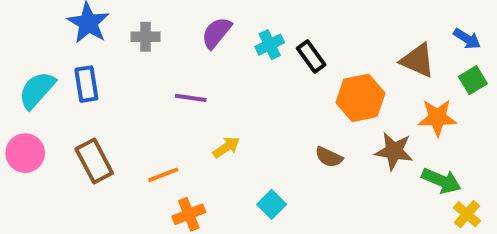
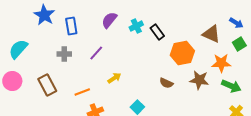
gray cross: (145, 37) -> (64, 54), moved
blue rectangle: (86, 84) -> (71, 26), moved
purple line: (191, 98) -> (96, 53), turned -56
green arrow: (441, 181) -> (231, 86), moved

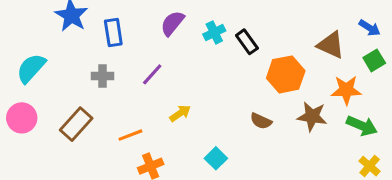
brown rectangle: (47, 85) -> (76, 124), turned 70

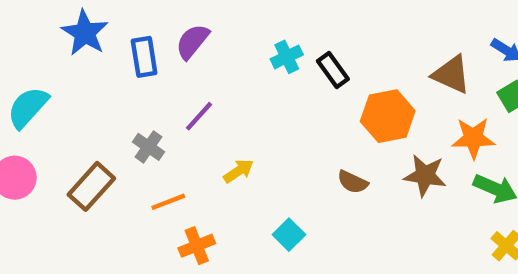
purple semicircle: (172, 23) -> (192, 42), moved
gray cross: (102, 76) -> (148, 147), moved, turned 35

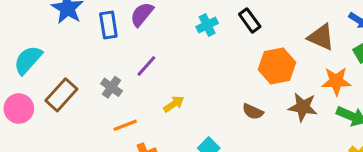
black rectangle: (333, 70) -> (250, 20), moved
brown rectangle: (91, 186) -> (61, 95), moved

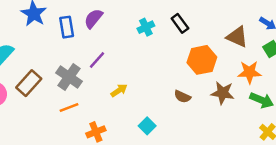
gray cross: (111, 87) -> (69, 77), size x1.5
orange line: (125, 125) -> (69, 108), moved

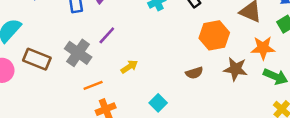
brown rectangle: (29, 83) -> (37, 59), turned 70
brown semicircle: (182, 97) -> (194, 73), turned -42
orange line: (69, 108) -> (93, 85), moved

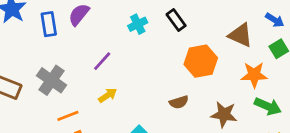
purple line: (107, 35) -> (102, 61), moved
brown star: (235, 69) -> (224, 115), moved

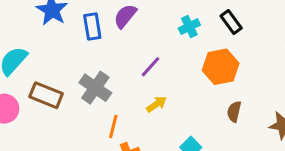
orange hexagon: (201, 61) -> (221, 67), moved
brown semicircle: (179, 102) -> (234, 112), turned 120
orange line: (68, 116) -> (113, 127), turned -55

